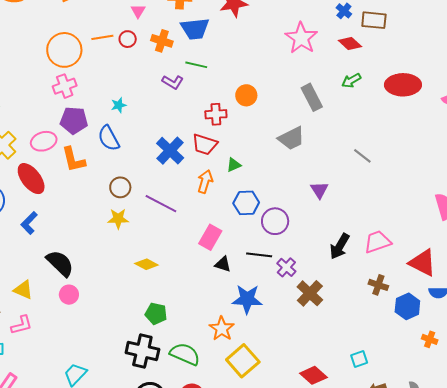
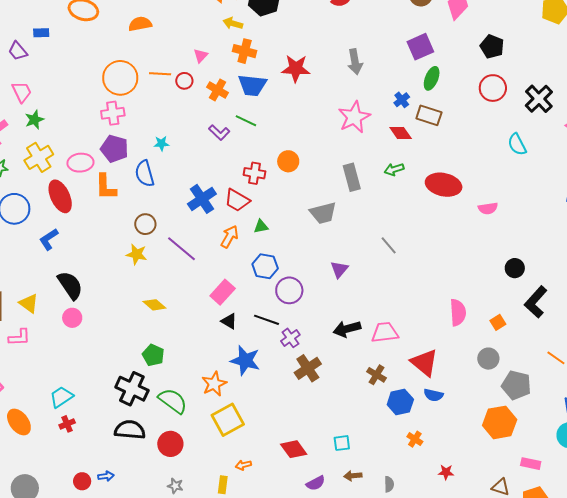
black arrow: (340, 246) -> (347, 329), turned 32

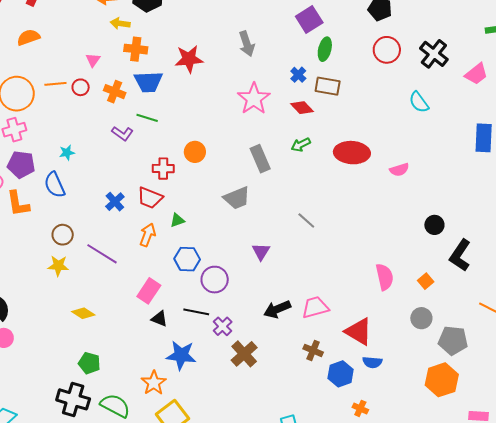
blue cross: (202, 199) -> (115, 202), size x0.7

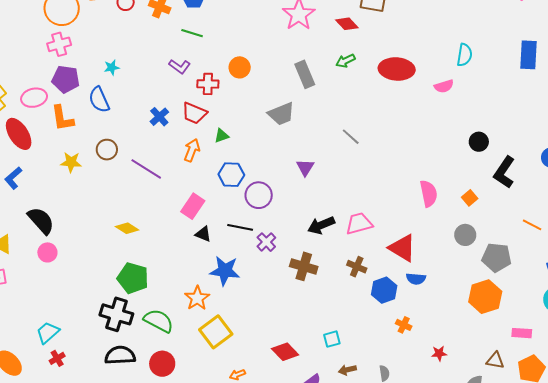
cyan semicircle: (419, 102) -> (464, 55), moved, turned -135
purple L-shape: (122, 133) -> (180, 66), moved
yellow star: (58, 266) -> (71, 162), moved
brown cross: (244, 354) -> (304, 266), moved, turned -32
green pentagon: (89, 363) -> (133, 278), size x1.4

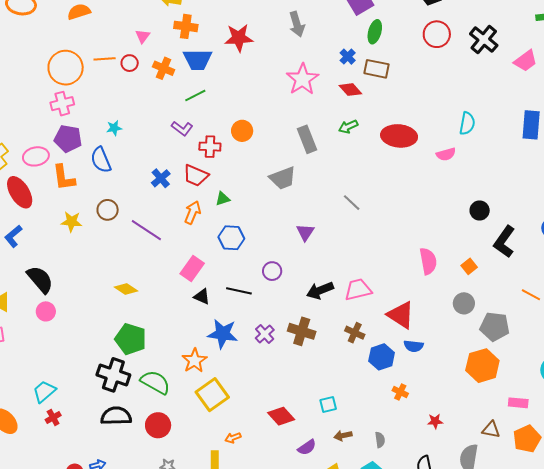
green line: (192, 33) -> (195, 96), turned -45
purple circle: (259, 195) -> (272, 271), moved, size x0.7
purple cross: (266, 242) -> (265, 334), moved

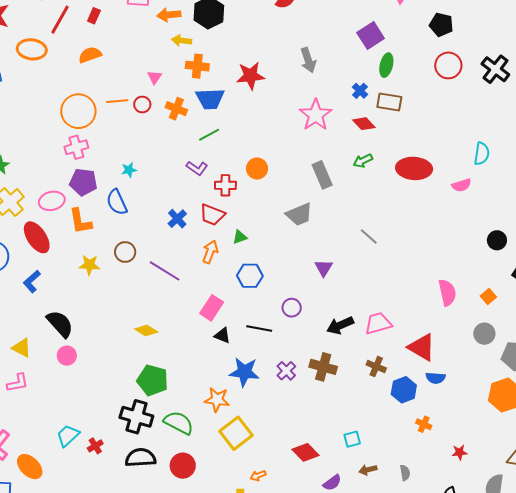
orange star: (194, 361) -> (217, 400), turned -30
red cross: (53, 418) -> (95, 446), moved

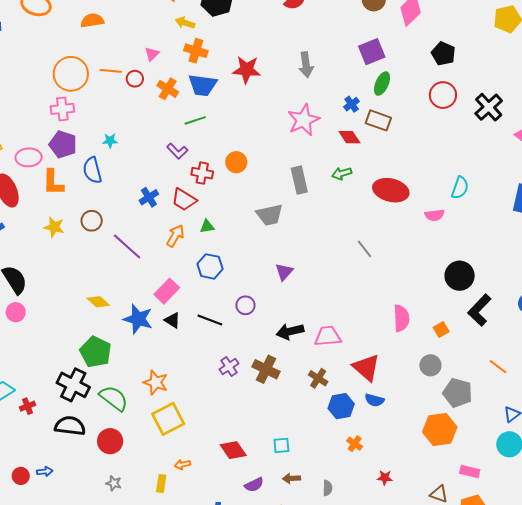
gray line: (369, 237) -> (365, 249), moved
black circle: (497, 240) -> (460, 276), size x1.5
blue star: (244, 372) -> (138, 319), moved

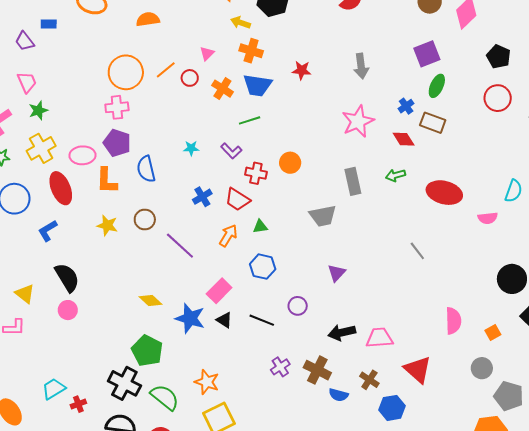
red star: (247, 70) -> (302, 70), size x0.7
orange line: (111, 71) -> (166, 70), turned -45
cyan star: (110, 141) -> (191, 148), moved
blue semicircle: (374, 400) -> (338, 395), moved

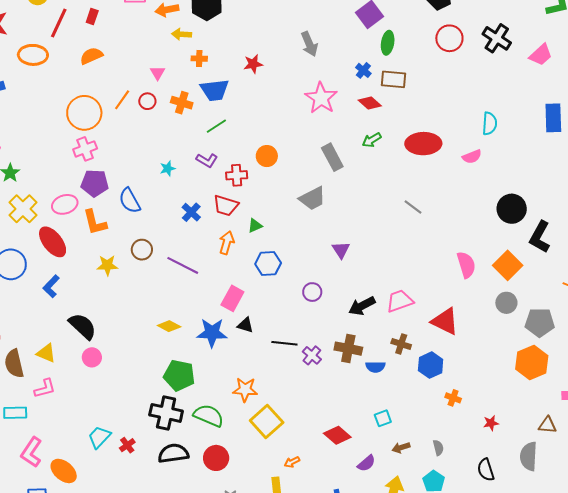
orange cross: (251, 51) -> (199, 59), size x0.7
black line: (262, 320) -> (284, 343), moved
orange square: (493, 333) -> (508, 265), size x1.8

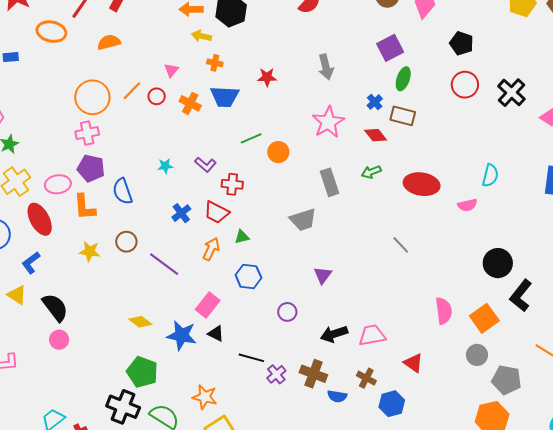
green line: (216, 126) -> (251, 138), moved
orange circle: (267, 156) -> (278, 152), moved
red triangle: (445, 321) -> (413, 363), size x0.7
yellow triangle: (46, 353) -> (17, 295), moved

